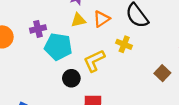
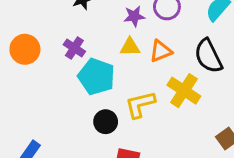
purple cross: (38, 29) -> (74, 48), turned 35
yellow cross: (124, 44) -> (184, 91), size x1.5

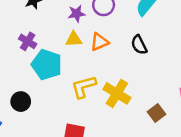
black semicircle: (208, 56) -> (139, 45), size x0.7
yellow cross: (184, 91) -> (117, 93), moved
black circle: (106, 122) -> (21, 102), moved

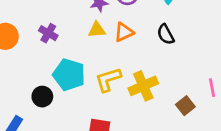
cyan pentagon: (47, 65) -> (69, 75), moved
yellow cross: (117, 93) -> (143, 86), turned 36

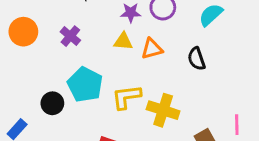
yellow cross: (143, 86) -> (163, 110), turned 32

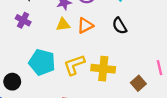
purple cross: (70, 36) -> (23, 20), moved
black circle: (52, 103) -> (12, 82), moved

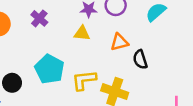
orange triangle: (85, 26) -> (119, 42), moved
black semicircle: (120, 26) -> (140, 60), moved

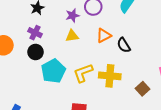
cyan pentagon: (49, 69) -> (53, 71), turned 30
black circle: (12, 83) -> (36, 52), moved

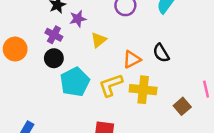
purple star: (73, 15) -> (78, 19), moved
yellow triangle: (72, 36) -> (99, 40), turned -32
orange triangle: (104, 36) -> (132, 59), moved

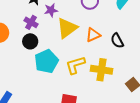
yellow triangle: (99, 40) -> (67, 28), size x1.6
orange triangle: (132, 59) -> (93, 35), moved

